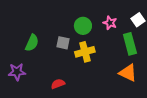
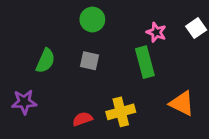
green circle: (83, 26) -> (92, 20), moved
green rectangle: (130, 44) -> (145, 62), moved
yellow cross: (85, 52) -> (121, 112), moved

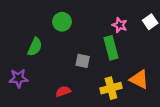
green circle: (92, 20) -> (62, 22), moved
gray square: (90, 61) -> (83, 61), moved
yellow cross: (121, 112) -> (111, 88), moved

